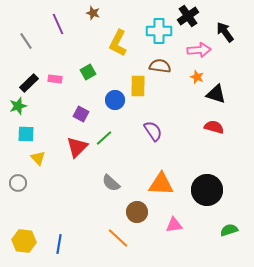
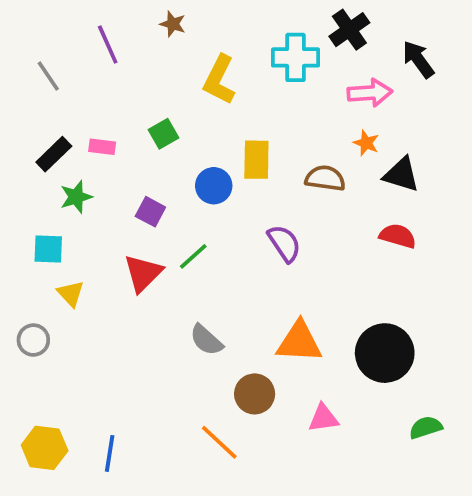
brown semicircle: (160, 66) -> (325, 178), moved
green star: (18, 106) -> (76, 197), moved

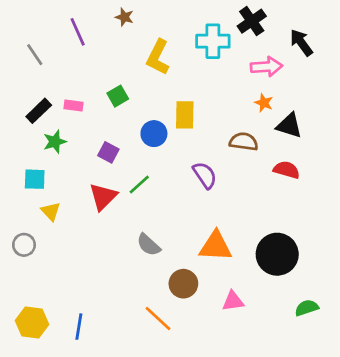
brown semicircle: (325, 178) -> (244, 142), moved

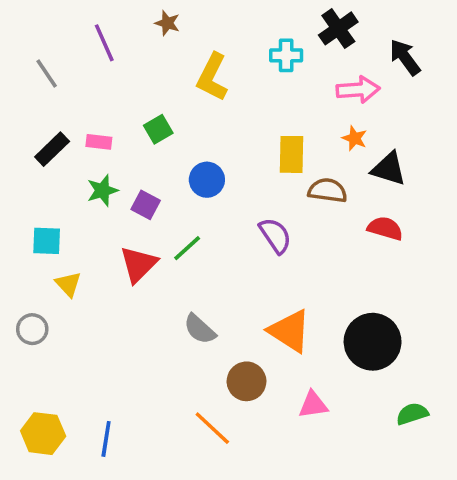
cyan cross: (213, 41) -> (286, 55), size x0.7
yellow rectangle: (185, 115) -> (292, 154), moved
green star: (55, 142) -> (102, 190), moved
orange triangle: (216, 246) -> (290, 331), turned 30

